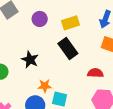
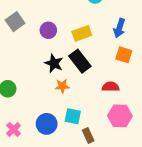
black star: (30, 60) -> (54, 63), moved
orange star: (45, 86) -> (62, 86), moved

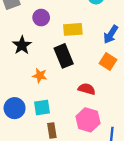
black star: (54, 63) -> (22, 45), moved
cyan square: (73, 116) -> (42, 108), turned -35

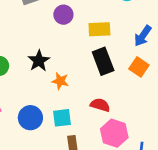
black star: (22, 45) -> (39, 61), moved
black rectangle: (64, 56) -> (103, 61), moved
red semicircle: (87, 89) -> (100, 105), moved

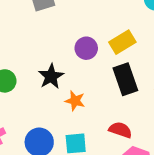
purple circle: (63, 15) -> (86, 48), moved
yellow rectangle: (99, 29) -> (122, 42), turned -30

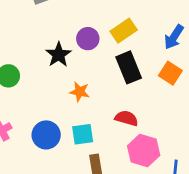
black star: (51, 76) -> (59, 55), moved

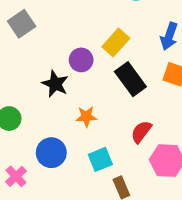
red semicircle: (126, 118) -> (141, 132), turned -55
blue circle: (46, 135) -> (51, 153), moved

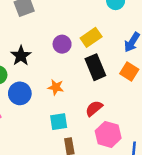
black star: (55, 84) -> (21, 56), moved
blue circle: (51, 153) -> (20, 93), moved

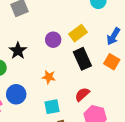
blue circle: (20, 93) -> (16, 94), moved

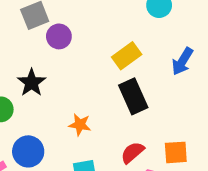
purple circle: (53, 40) -> (59, 36), moved
orange square: (112, 62) -> (176, 152), moved, turned -35

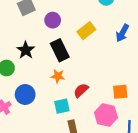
purple circle: (59, 36) -> (53, 20), moved
black rectangle: (133, 96) -> (60, 50), moved
red semicircle: (132, 153) -> (81, 90), moved

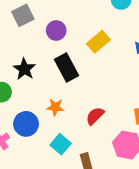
orange star: (58, 76) -> (55, 107), moved
cyan square: (62, 106) -> (61, 144), moved, turned -35

